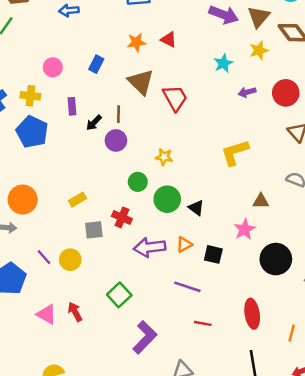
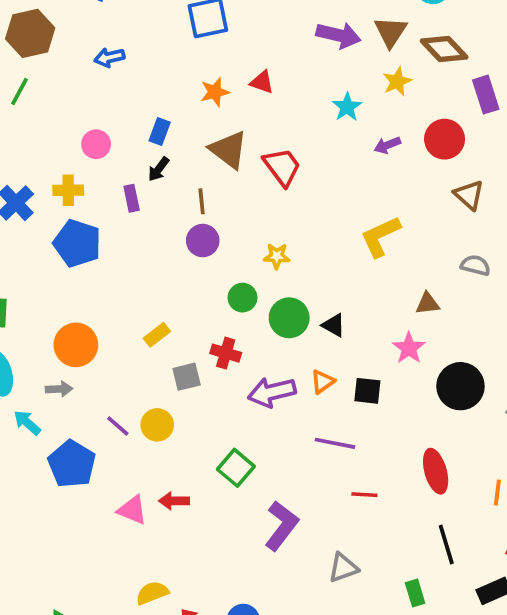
black arrow: (94, 123) -> (159, 169), moved
red arrow: (75, 312) -> (174, 501), turned -54

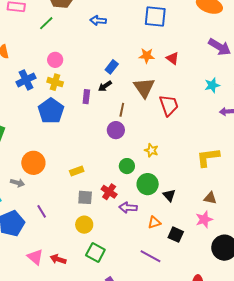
pink circle: (96, 144) -> (55, 60), moved
brown triangle: (428, 304) -> (210, 198), moved
purple arrow: (272, 392) -> (128, 208), moved, size x0.7
yellow circle: (157, 425) -> (84, 225), moved
green square: (236, 468) -> (95, 252), turned -30

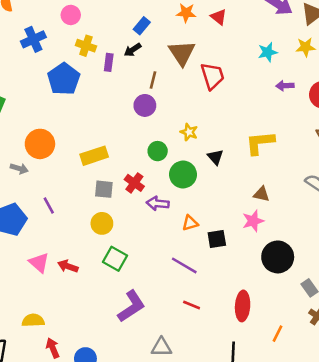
yellow cross: (55, 82) -> (86, 46), moved
yellow rectangle: (77, 171) -> (94, 156), size x1.5
black triangle: (169, 195) -> (215, 157), moved
black square: (176, 235) -> (217, 239), turned -35

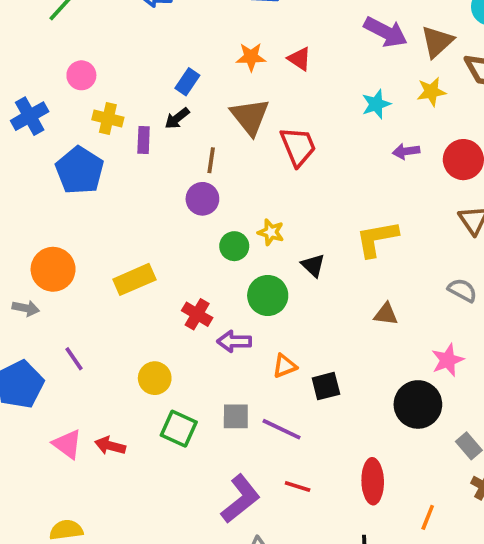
green circle: (158, 151) -> (234, 246), moved
gray square: (104, 189) -> (236, 416), moved
pink star: (253, 221) -> (448, 360), moved
purple L-shape: (131, 306) -> (240, 499), moved

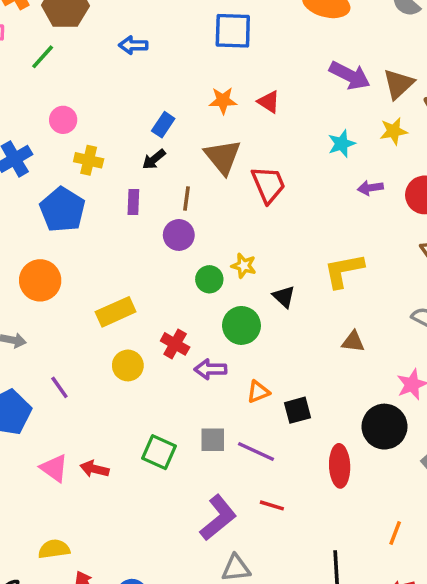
purple rectangle: (144, 140) -> (133, 202), moved
orange circle: (53, 269) -> (40, 280), moved
yellow circle: (155, 378) -> (128, 365), moved
red ellipse: (373, 481) -> (340, 466), moved

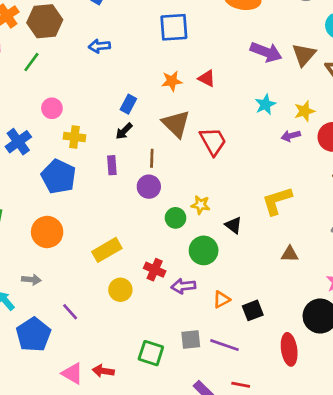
yellow star: (394, 131) -> (305, 111), moved

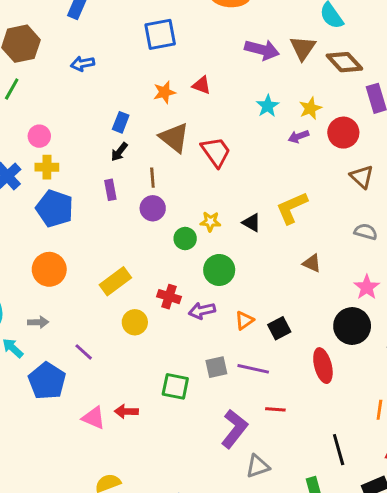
yellow cross: (74, 137) -> (47, 167), moved
black triangle: (234, 225) -> (252, 223), moved
brown triangle: (290, 254) -> (312, 263), turned 30

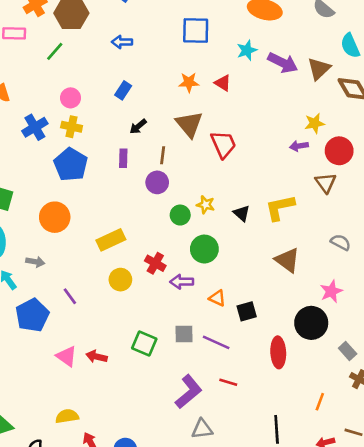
cyan star: (268, 106) -> (247, 50), moved
blue rectangle: (121, 122) -> (123, 90), moved
brown triangle: (362, 177) -> (326, 183), moved
brown triangle: (312, 263) -> (287, 260), size x1.5
orange triangle: (244, 320) -> (217, 298), turned 48

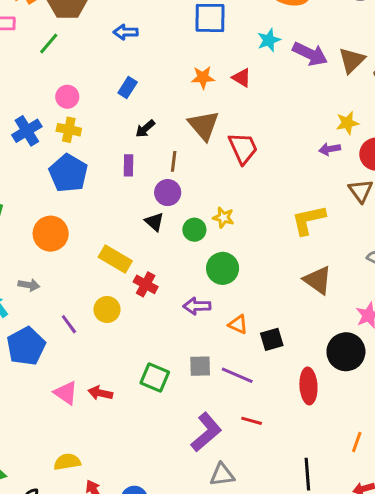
black triangle: (242, 213) -> (154, 222), moved
yellow rectangle: (111, 240) -> (115, 259), turned 56
red cross: (155, 263) -> (146, 284), moved
yellow circle: (120, 280) -> (107, 309), moved

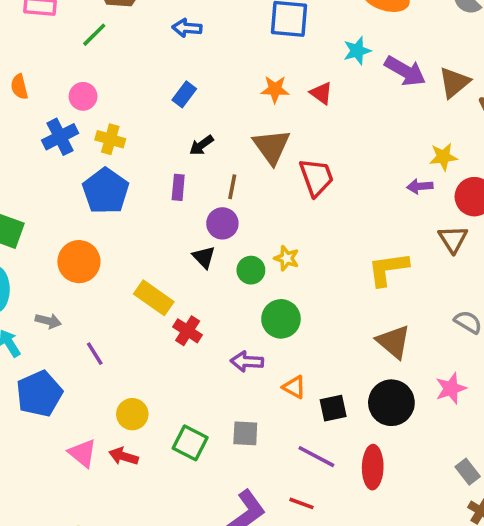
pink circle: (67, 97) -> (83, 96), moved
yellow circle: (107, 309) -> (132, 414), moved
purple line: (69, 324) -> (95, 354), moved
black circle: (346, 352) -> (391, 403), moved
purple line: (237, 375) -> (316, 457), moved

